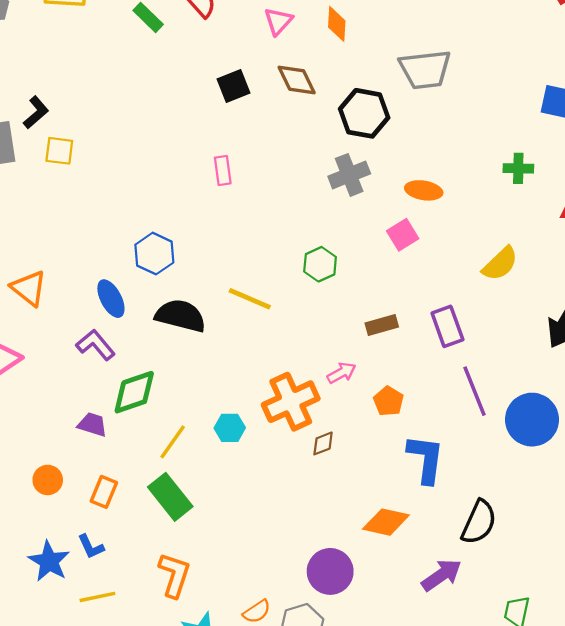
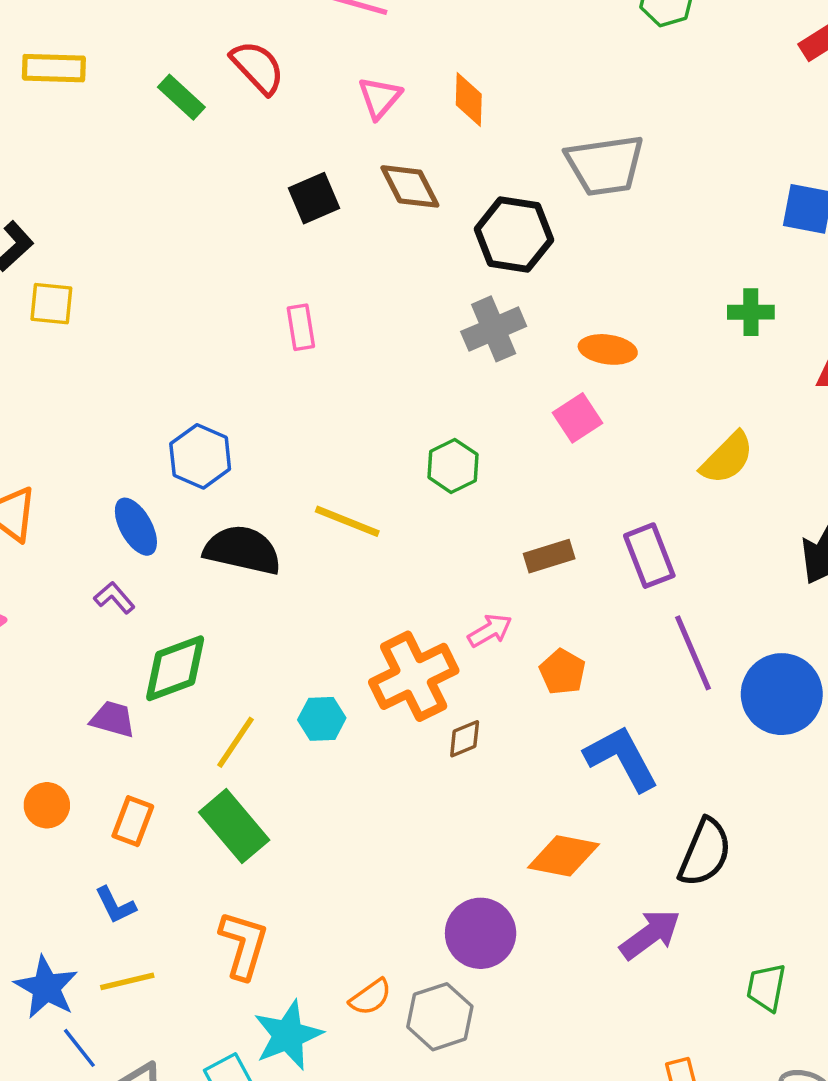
purple L-shape: (96, 345) -> (114, 598), size x0.7
blue L-shape: (426, 459) -> (622, 758), turned -34
blue star: (49, 561) -> (46, 987), moved

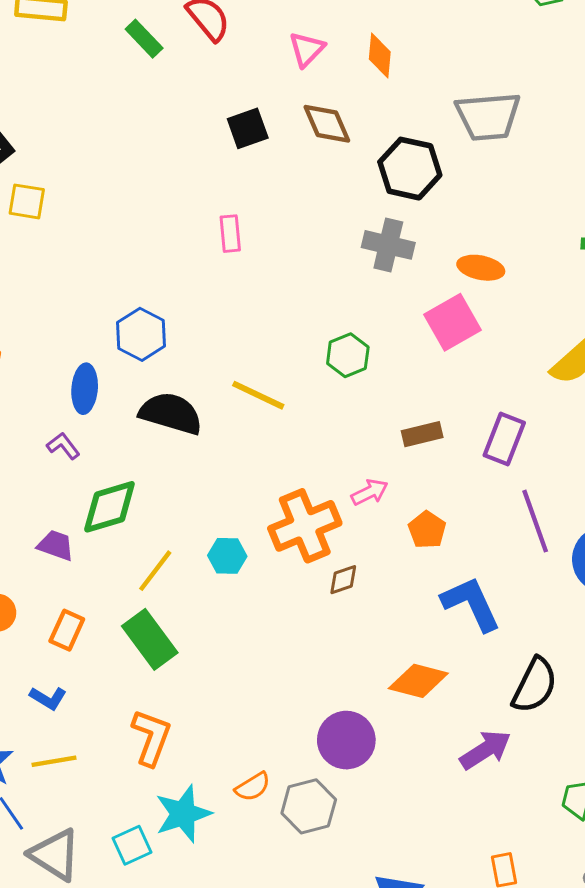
gray cross: (494, 329) -> (388, 245), turned 33
pink square: (578, 418) -> (453, 322), size x1.4
blue ellipse: (136, 527) -> (85, 389), turned 30
purple rectangle: (649, 556) -> (504, 439), turned 39
blue L-shape: (115, 905) -> (48, 698), turned -36

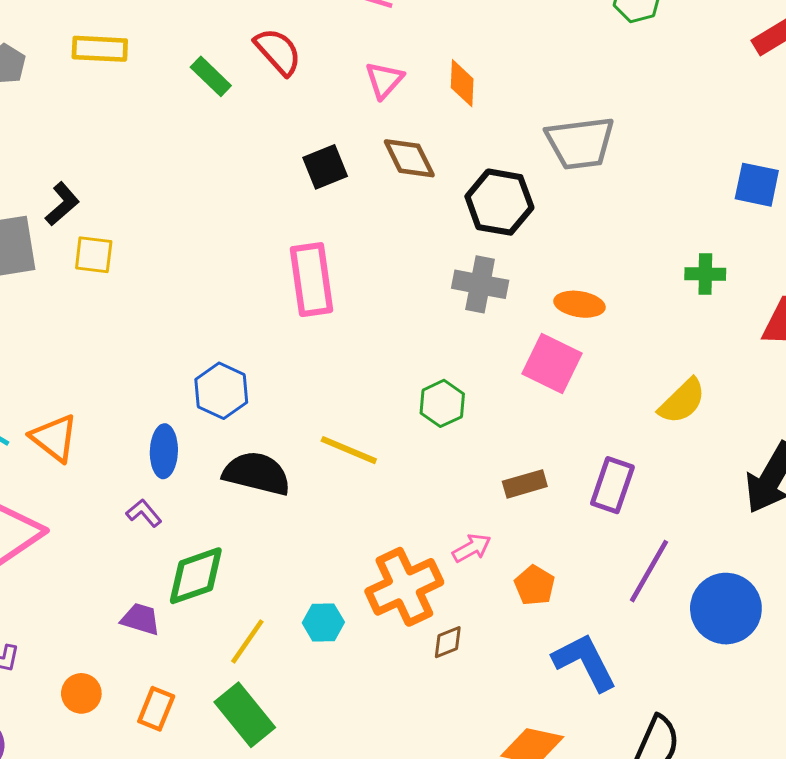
pink rectangle: (230, 234) -> (312, 280), size x1.8
pink square: (453, 322) -> (552, 363), turned -32
purple line: (535, 521) -> (649, 571), turned 52

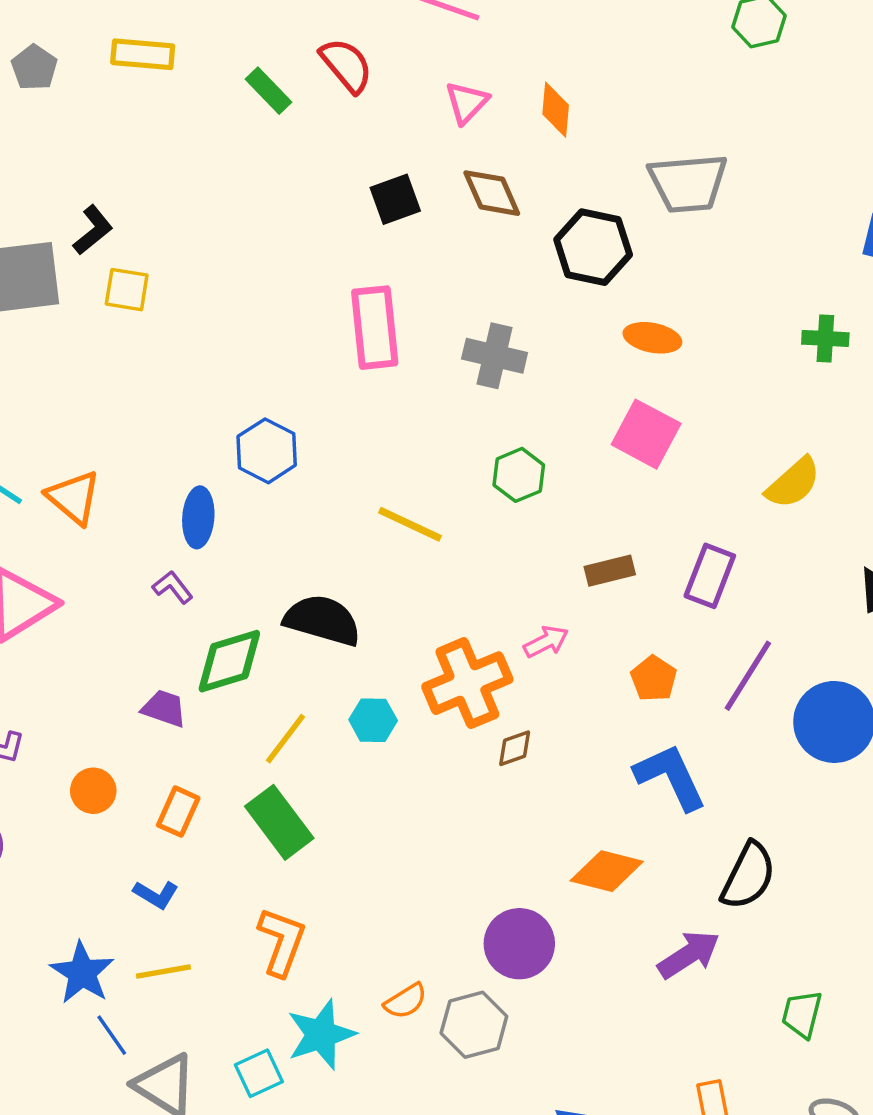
gray cross: (480, 284) -> (495, 356), moved
orange ellipse: (579, 304) -> (652, 338), moved
black semicircle: (257, 473) -> (322, 620), moved
orange pentagon: (535, 585) -> (654, 679), moved

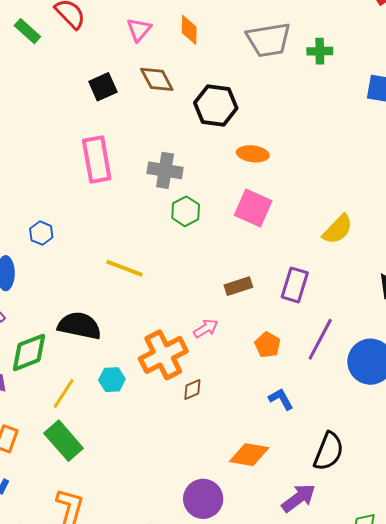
gray trapezoid: (688, 183) -> (269, 40), moved
green cross: (825, 338) -> (320, 51), moved
blue hexagon: (267, 451) -> (41, 233), size x0.7
green hexagon: (519, 475) -> (186, 211), moved
blue L-shape: (670, 777) -> (281, 399), size x0.6

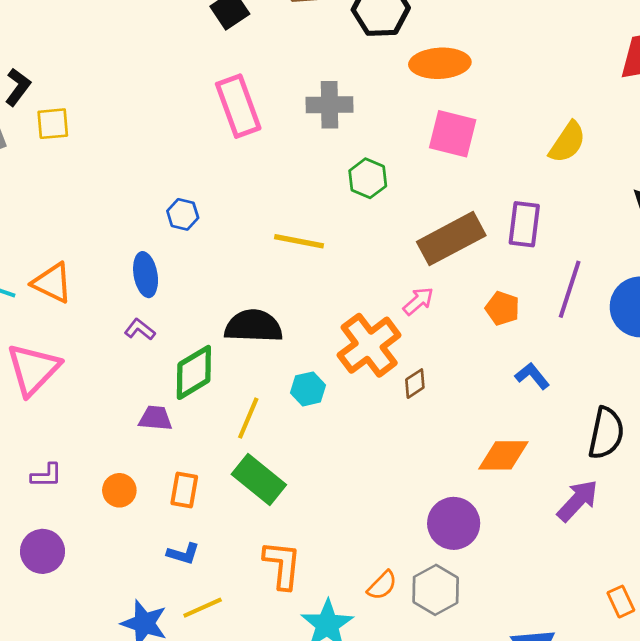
orange ellipse: (253, 154) -> (440, 63), size x1.4
green hexagon: (186, 211) -> (368, 178), moved
brown rectangle: (238, 286) -> (451, 239), size x1.8

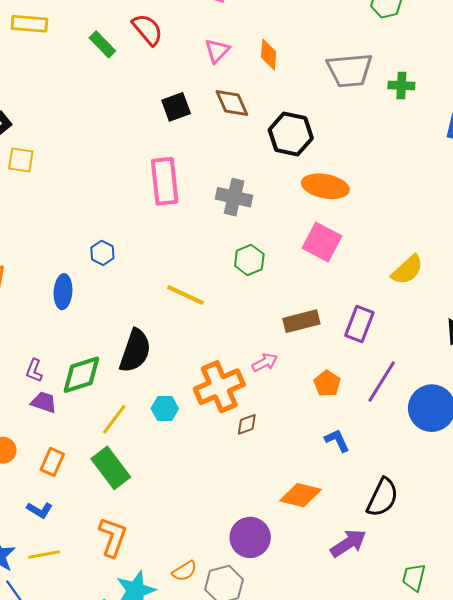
brown rectangle: (451, 239) -> (301, 321), size x0.7
black semicircle: (253, 326) -> (135, 351), turned 93
purple L-shape: (140, 329) -> (34, 371), moved, turned -120

